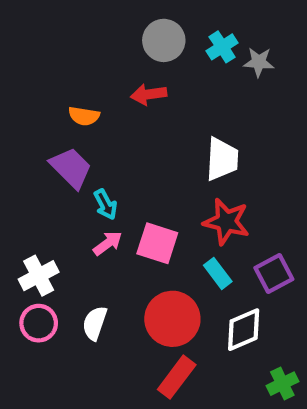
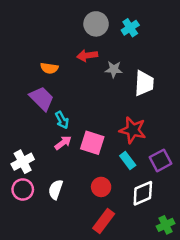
gray star: (259, 62) -> (114, 69), moved
white trapezoid: (222, 159) -> (144, 83), moved
red circle: (172, 319) -> (101, 187), size x0.6

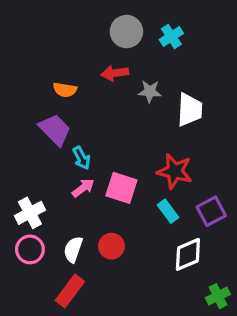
red circle: (101, 187) -> (111, 246), moved
red rectangle: (104, 221) -> (70, 291), moved

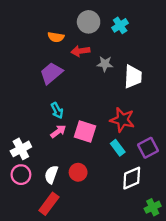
orange semicircle: (65, 90) -> (56, 37), moved
purple trapezoid: (55, 130) -> (51, 73), moved, turned -85

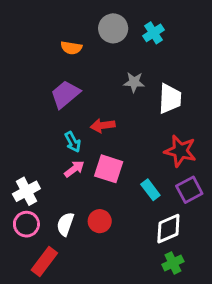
red arrow: (80, 51) -> (103, 126), moved
red star: (122, 120) -> (180, 151), moved
red rectangle: (49, 204) -> (44, 261), moved
green cross: (153, 207) -> (173, 263), moved

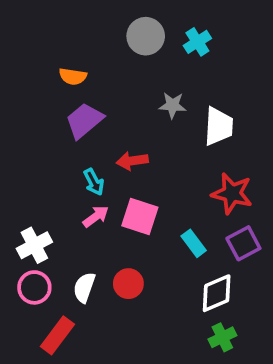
orange semicircle: (71, 48) -> (73, 76), moved

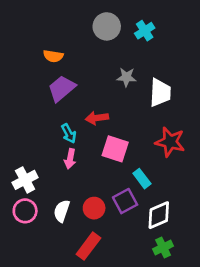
pink arrow: (96, 216) -> (70, 159), turned 138
pink square: (140, 216) -> (115, 149), moved
purple square: (243, 243) -> (125, 201), moved
red rectangle: (57, 335) -> (88, 246), moved

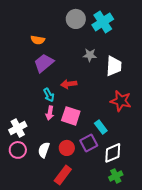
cyan cross: (145, 31) -> (103, 22), size x1.5
pink square: (115, 149) -> (71, 116), moved

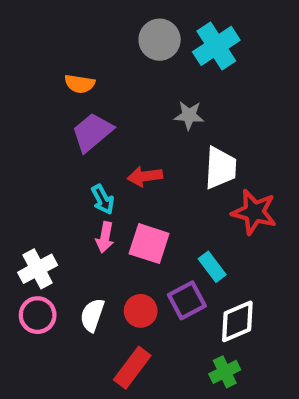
white trapezoid: (114, 66) -> (221, 168), moved
green cross: (116, 176) -> (225, 372), moved

